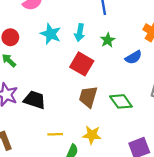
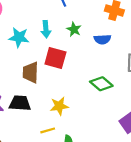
blue semicircle: (134, 57) -> (102, 39), turned 42
brown trapezoid: (88, 97) -> (31, 72), moved
yellow star: (92, 135) -> (59, 106), moved

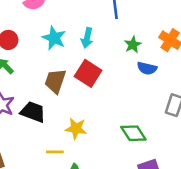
green star: (74, 29) -> (133, 45), moved
green diamond: (101, 84) -> (133, 133), moved

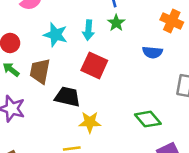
green star: (133, 45) -> (116, 23), moved
brown trapezoid: (55, 81) -> (40, 71), moved
black trapezoid: (33, 112) -> (67, 97), moved

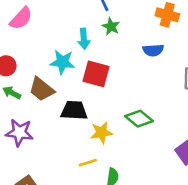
cyan star: (56, 35) -> (62, 62), moved
brown trapezoid: (40, 71) -> (42, 89), turned -52
green diamond: (148, 119) -> (139, 119), moved

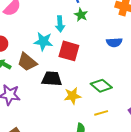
blue semicircle: (153, 50) -> (114, 42), moved
yellow line: (88, 163) -> (101, 113), moved

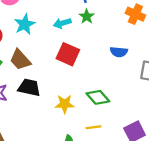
cyan arrow: (60, 24) -> (62, 23), turned 70
cyan star: (43, 41) -> (25, 24), moved, turned 30
black trapezoid: (52, 79) -> (29, 87), moved

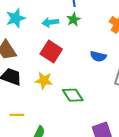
yellow star: (65, 104) -> (44, 81), moved
yellow line: (94, 127) -> (17, 115), moved

